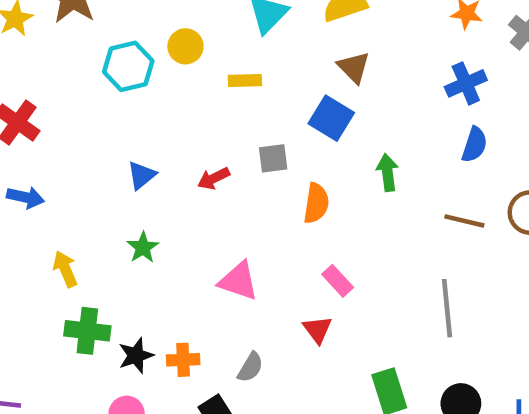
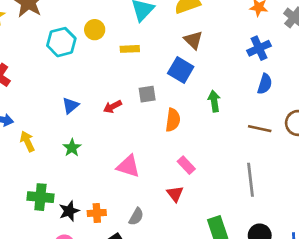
yellow arrow: (65, 269) -> (27, 141), moved

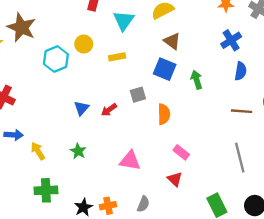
green arrow: (214, 101) -> (197, 80), moved
blue triangle: (70, 106) -> (82, 108), moved
green cross: (40, 197) -> (46, 190), moved

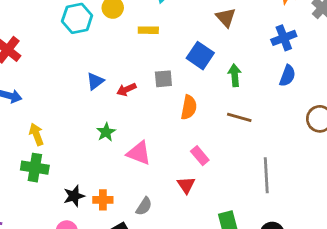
brown triangle: (172, 41) -> (226, 18), moved
brown line: (242, 111) -> (239, 117), moved
yellow arrow: (38, 151) -> (36, 134), moved
green star: (78, 151) -> (106, 132), moved

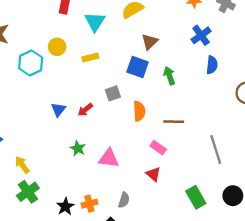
brown triangle: (226, 18) -> (150, 42), moved, turned 42
brown line: (239, 117) -> (174, 122), moved
green cross: (35, 168) -> (28, 192), turned -30

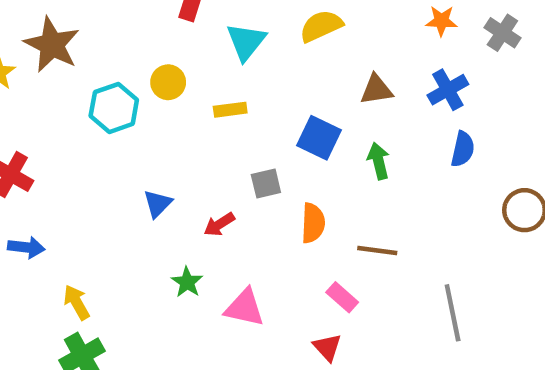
brown triangle: (150, 42) -> (376, 90), moved, turned 30
red arrow: (85, 110) -> (219, 224), moved

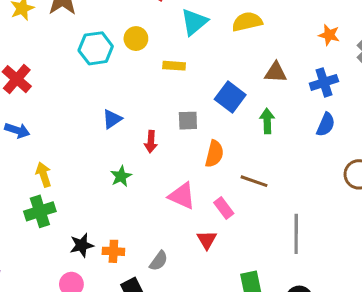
red arrow: (219, 224) -> (151, 142), turned -65
pink triangle: (244, 308) -> (182, 196), moved

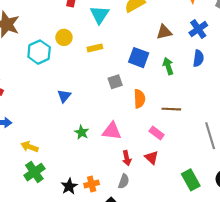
blue semicircle: (326, 125) -> (198, 58), moved
red arrow: (151, 142) -> (127, 158), moved
yellow arrow: (44, 175) -> (30, 147), turned -35
pink triangle: (182, 196) -> (112, 131), moved

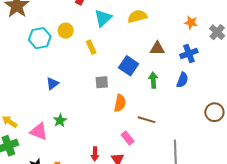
yellow rectangle: (95, 48) -> (91, 47), turned 64
pink triangle: (112, 131) -> (39, 131), moved

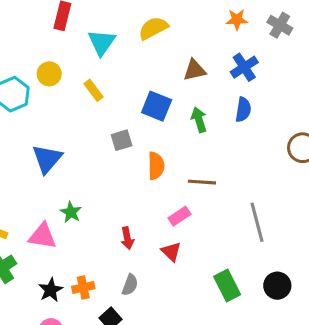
blue triangle: (52, 84) -> (47, 159), size x1.5
pink rectangle: (128, 138) -> (179, 216), turned -72
red arrow: (95, 154) -> (127, 238), moved

